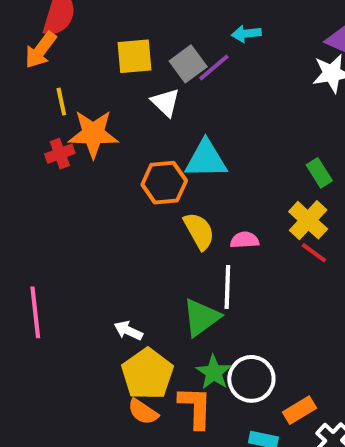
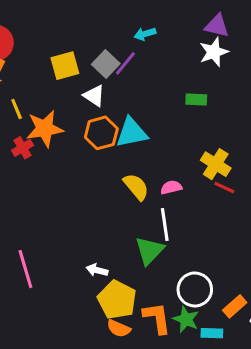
green rectangle: (319, 173) -> (196, 99), moved, turned -45
orange hexagon: (164, 183) -> (101, 133), moved
green star: (214, 372) -> (186, 319), moved

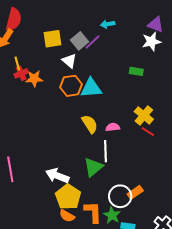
orange star: (45, 129) -> (34, 79), size x0.7
red cross: (22, 148) -> (21, 73), moved
white arrow: (97, 270) -> (57, 176), size x1.6
orange rectangle: (235, 306) -> (135, 192), moved

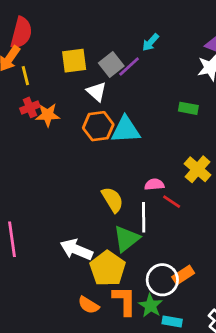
cyan arrow: (108, 24) -> (151, 42), turned -40
yellow line: (17, 63) -> (25, 76), moved
yellow semicircle: (90, 124) -> (112, 200), moved
red line: (148, 132) -> (172, 202), moved
yellow pentagon: (68, 197) -> (108, 268), moved

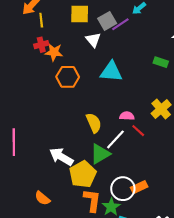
orange hexagon: (98, 126) -> (68, 77), moved
white line: (144, 217) -> (115, 139), turned 35
orange semicircle: (88, 305) -> (42, 198), moved

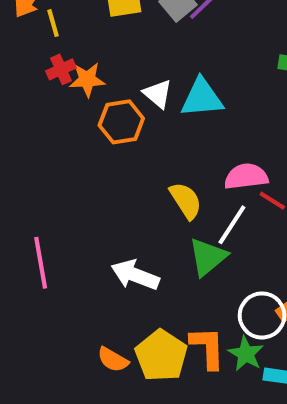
white triangle: (93, 40) -> (158, 94), moved
pink semicircle: (127, 116) -> (246, 176), size x1.5
yellow pentagon: (83, 174) -> (161, 356), moved

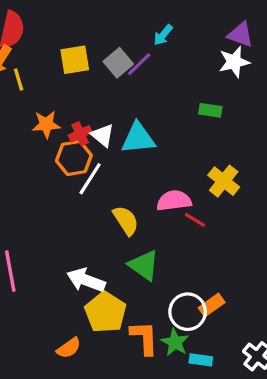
red cross: (61, 69) -> (80, 134), moved
white line: (232, 225) -> (90, 179), moved
green triangle: (208, 257) -> (144, 265), turned -44
yellow pentagon: (161, 356) -> (106, 312), moved
orange semicircle: (113, 360) -> (69, 348), turned -65

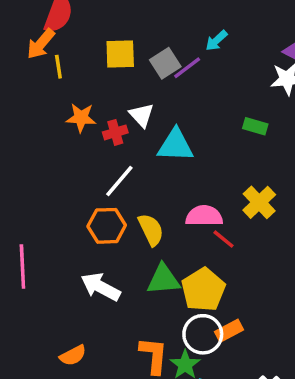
white triangle: (103, 135) -> (142, 115), moved
orange hexagon: (74, 158) -> (107, 226), moved
green triangle: (144, 265) -> (163, 279), turned -48
yellow pentagon: (106, 312) -> (203, 290), moved

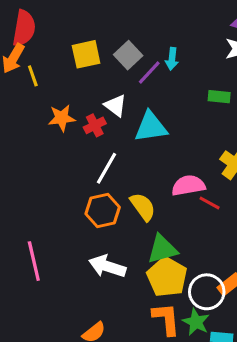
cyan arrow: (216, 41) -> (172, 59), moved, turned -30
purple line: (187, 68) -> (149, 73), moved
yellow pentagon: (203, 290) -> (167, 277), moved

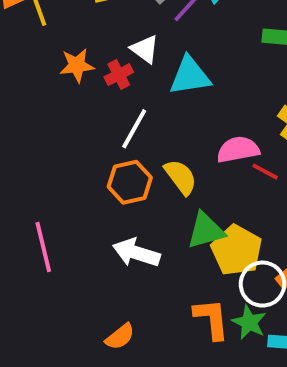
yellow pentagon: (167, 277) -> (237, 250), moved

